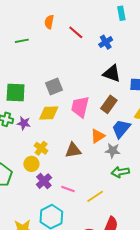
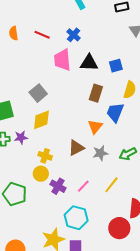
pink trapezoid: (80, 107) -> (62, 60), moved
gray star: (113, 151) -> (100, 153), moved
pink line: (68, 189) -> (83, 186), turned -48

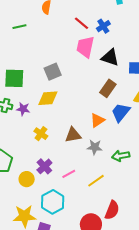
red line: (42, 35) -> (81, 23), moved
yellow circle: (41, 174) -> (27, 179), moved

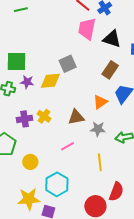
gray square: (53, 72) -> (68, 64), moved
purple star: (23, 109) -> (27, 82), moved
purple cross: (44, 166) -> (25, 119), moved, turned 35
pink line: (69, 174) -> (68, 146), moved
yellow line: (96, 181) -> (100, 162), turned -60

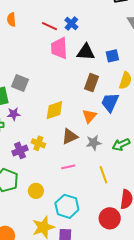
gray square: (68, 64) -> (20, 83), moved, turned -30
yellow diamond: (50, 81) -> (54, 110), moved
pink line: (68, 146) -> (68, 167), turned 32

